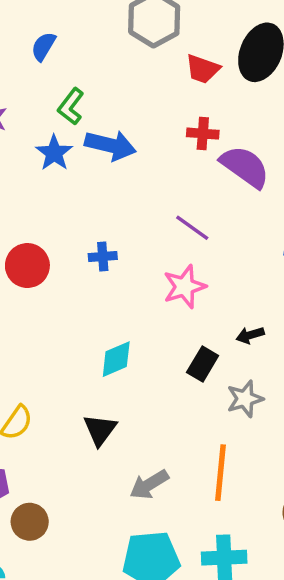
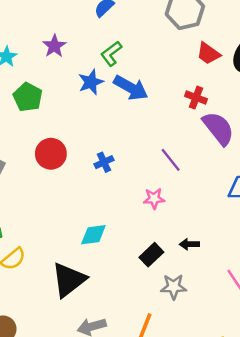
blue cross: (103, 257) -> (104, 162), turned -36
pink star: (184, 287) -> (154, 198), size x0.7
black triangle: (100, 430) -> (69, 280), size x1.5

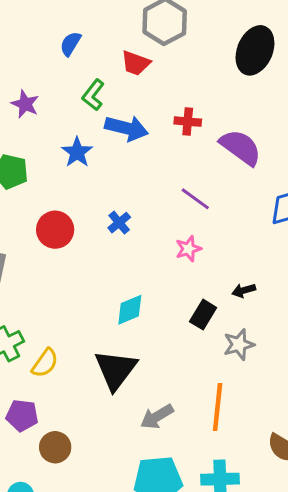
red trapezoid: (208, 53) -> (136, 63), moved
blue star: (91, 82) -> (77, 152), moved
red cross: (196, 98) -> (188, 122), moved

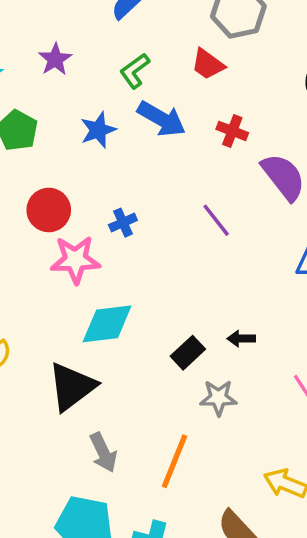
red trapezoid: (136, 63) -> (208, 64), moved
pink star: (188, 249) -> (75, 260), moved, size x1.6
cyan diamond: (130, 310) -> (107, 324), size x1.4
gray arrow: (157, 417) -> (103, 452), turned -100

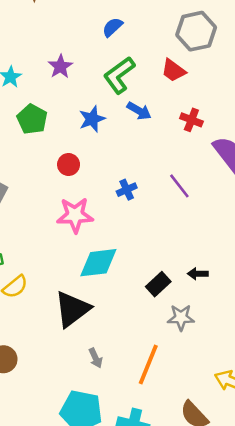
green L-shape: (135, 71) -> (119, 75), size x1.4
blue arrow: (161, 119) -> (139, 111), size x0.7
red circle: (49, 210) -> (69, 165), moved, size x0.7
blue cross: (123, 223) -> (127, 190), moved
gray arrow: (103, 452) -> (95, 358), size x0.7

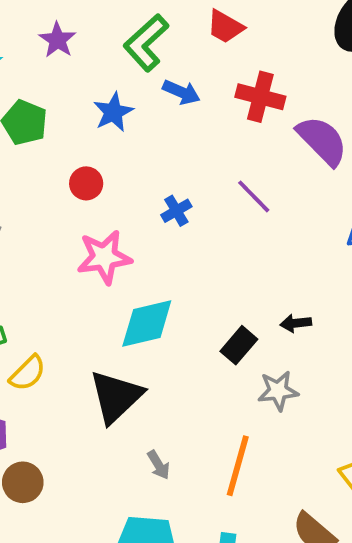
red cross: (191, 120) -> (260, 97), size x1.4

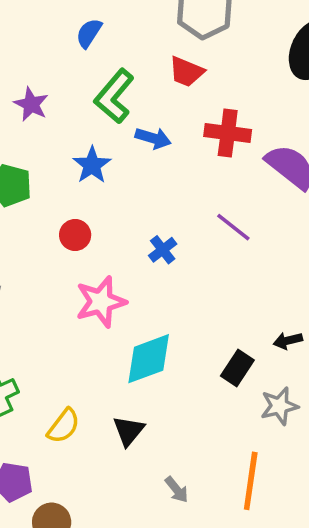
yellow semicircle: (28, 373) -> (64, 426), moved
black triangle: (116, 397) -> (129, 431), size x0.6

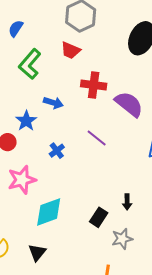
blue arrow: (153, 138) -> (53, 103), moved
blue star: (92, 165) -> (26, 121), moved
black arrow: (288, 341) -> (127, 202), turned -77

